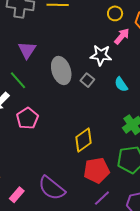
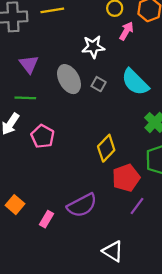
white star: (101, 55) -> (93, 47), moved
green line: (18, 80) -> (25, 98), turned -36
cyan semicircle: (121, 84) -> (135, 82), size x1.8
purple semicircle: (52, 188) -> (82, 205), turned -56

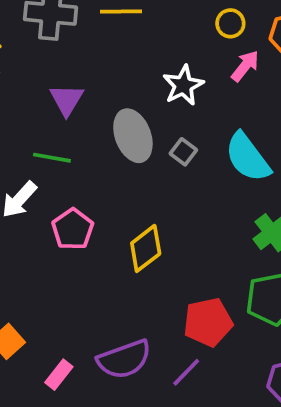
white star: (93, 47) -> (183, 85), turned -30
yellow diamond: (106, 148) -> (146, 248), moved
purple line: (137, 206) -> (186, 372), moved

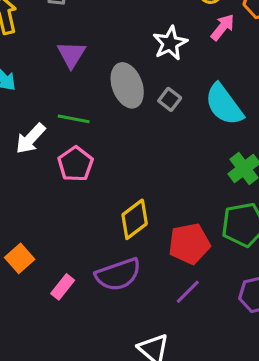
green line: (52, 158) -> (74, 119), moved
yellow diamond: (146, 248) -> (135, 219), moved
purple line: (186, 372) -> (188, 292), moved

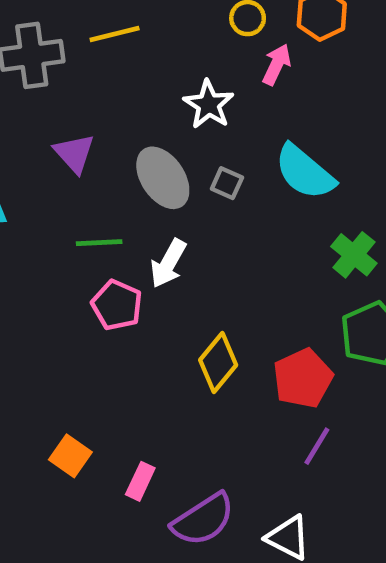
white arrow: (31, 139) -> (168, 263), moved
purple semicircle: (118, 274) -> (203, 520), moved

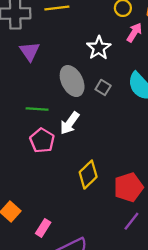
purple triangle: (74, 153) -> (30, 51), moved

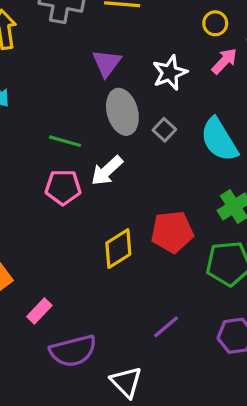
purple triangle: (30, 51) -> (107, 63), moved
pink pentagon: (42, 141) -> (63, 187), turned 30
red pentagon: (129, 187) -> (172, 232), moved

